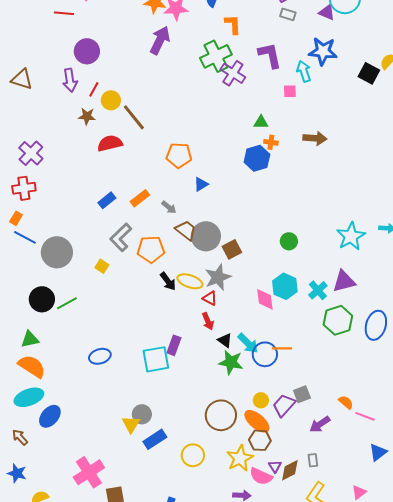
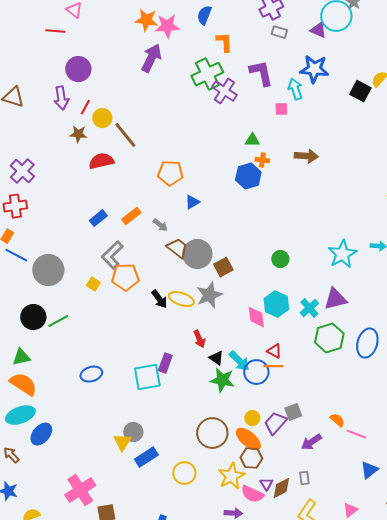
orange pentagon: (151, 249) -> (125, 277), moved
red triangle: (210, 298) -> (274, 351), moved

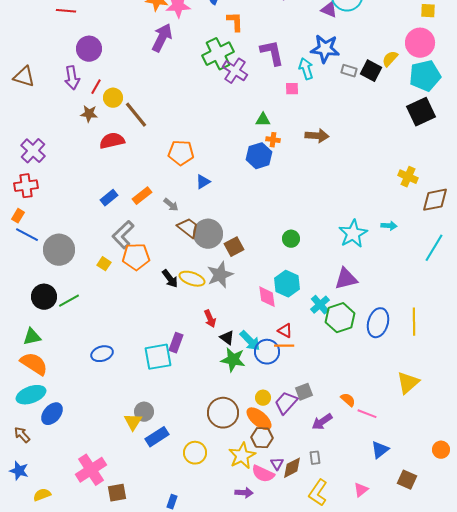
gray rectangle: (279, 32) -> (349, 71), moved
cyan cross: (309, 308) -> (320, 305), moved

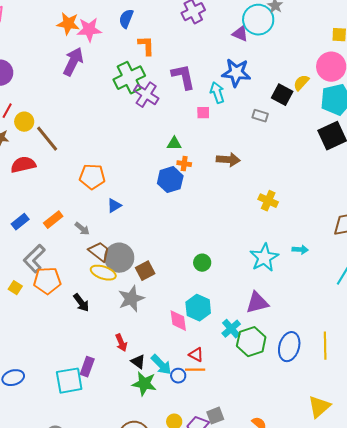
gray rectangle: (349, 71) -> (260, 116), moved
yellow cross: (408, 177) -> (268, 201), moved
yellow ellipse: (192, 279) -> (103, 273), moved
blue circle: (267, 352) -> (178, 376), size x0.6

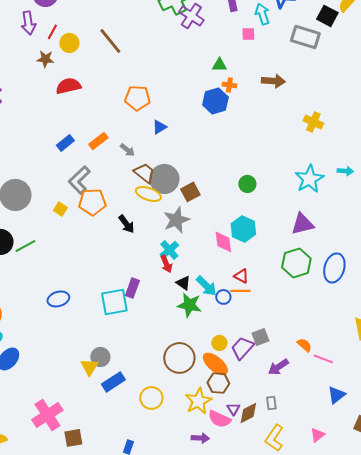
gray rectangle: (260, 116) -> (305, 37), size x1.8
brown line: (47, 139) -> (110, 41), moved
cyan cross: (231, 329) -> (169, 250), moved

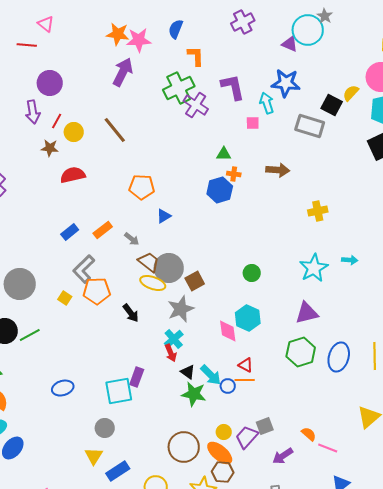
yellow cross: (313, 122) -> (318, 211), turned -36
gray circle: (100, 357) -> (105, 428), moved

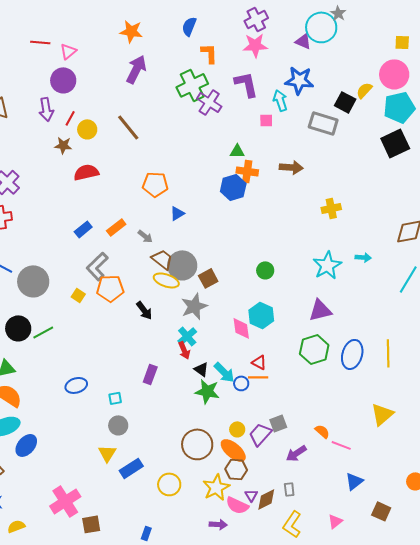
pink triangle: (46, 24) -> (68, 51), moved, turned 42
pink star: (139, 40) -> (255, 45), moved
orange cross: (234, 174) -> (247, 171), size x1.5
cyan square: (119, 391) -> (115, 398), moved, size x0.5

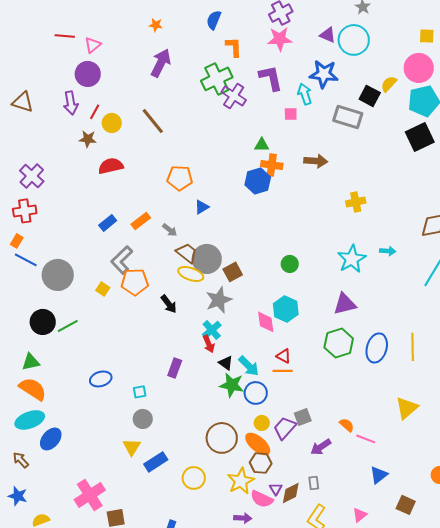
cyan circle: (321, 27) -> (354, 40), moved
orange star: (131, 31) -> (156, 25), size x0.6
blue circle: (241, 383) -> (256, 393), moved, size x1.5

